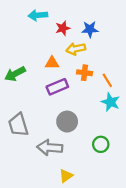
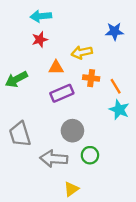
red star: (63, 28) -> (40, 40), moved
blue star: (90, 29) -> (114, 31), moved
green circle: (101, 144) -> (90, 155), moved

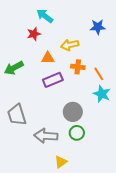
cyan arrow: (41, 16) -> (45, 16), moved, turned 42
gray circle: (72, 131) -> (73, 112), moved

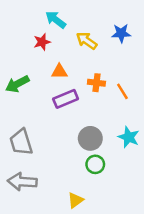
yellow arrow: (70, 45) -> (87, 41), moved, turned 48
cyan star: (102, 94) -> (129, 137), moved
gray arrow: (46, 136) -> (22, 182), moved

